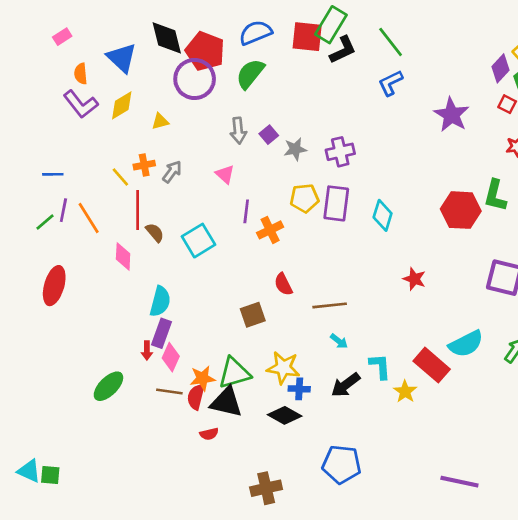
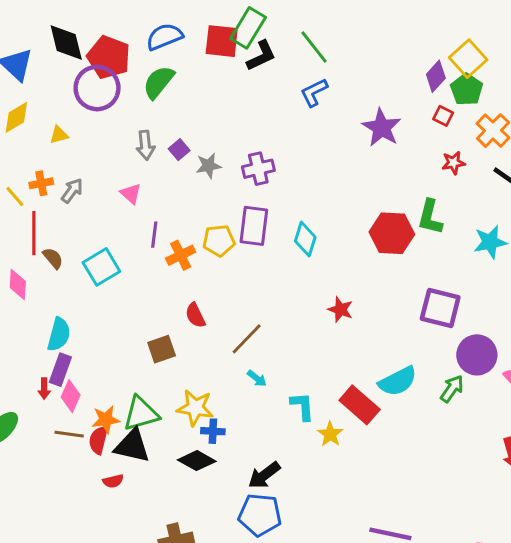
yellow pentagon: (304, 198) -> (219, 241), moved
brown line: (330, 305) -> (247, 339), turned -40
black arrow: (346, 385) -> (264, 475), moved

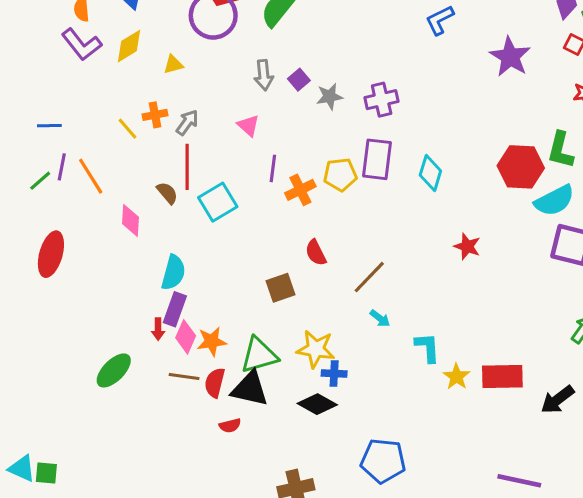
red line: (34, 233) -> (187, 167), moved
cyan semicircle: (398, 381) -> (554, 201), moved
red rectangle: (360, 405) -> (502, 377), moved, turned -42
orange star: (106, 419) -> (212, 341), moved
black arrow: (264, 475) -> (558, 400), moved

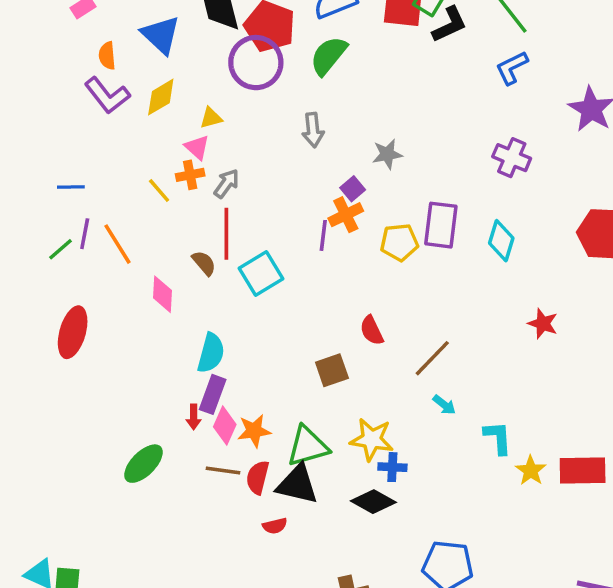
purple square: (299, 80) -> (353, 189), moved
purple cross: (382, 100) -> (512, 158), moved, turned 36
pink triangle: (248, 126) -> (197, 147), moved
orange cross: (300, 190) -> (346, 215), moved

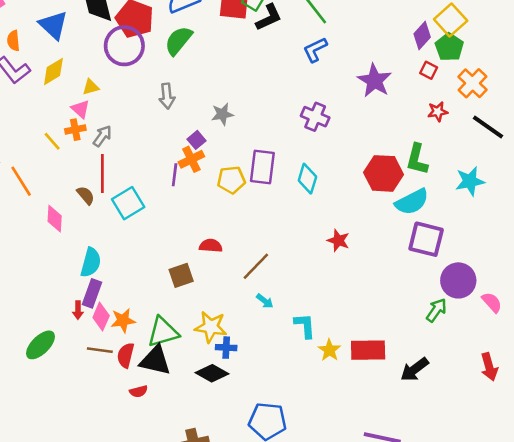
red semicircle: (372, 330) -> (211, 246), turned 120

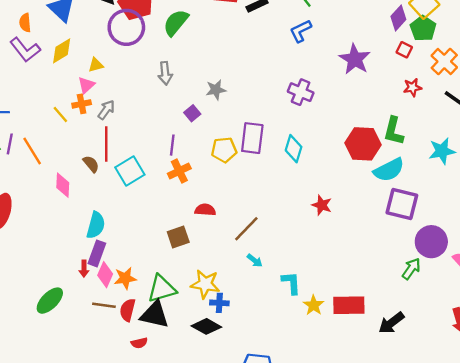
pink triangle: (80, 109) -> (86, 85), turned 36
orange cross: (191, 159) -> (179, 171), moved

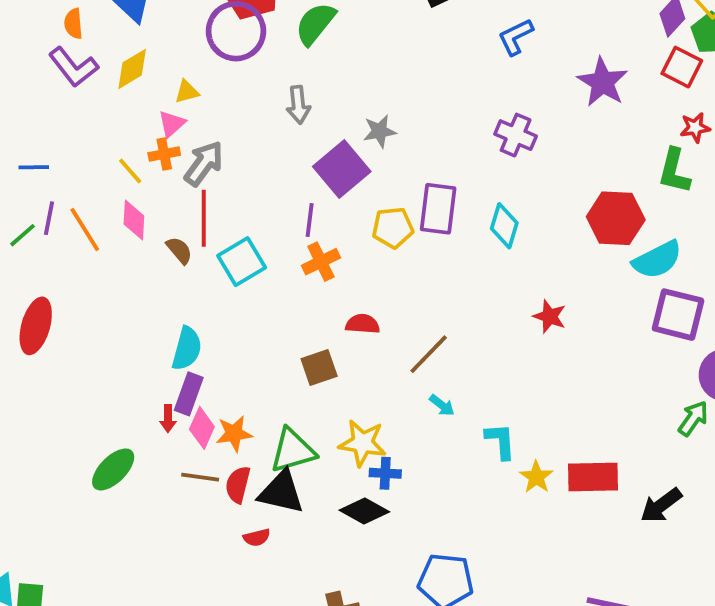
red square: (404, 50) -> (682, 67), size x1.5
gray arrow: (106, 110) -> (204, 163), size x1.4
purple square: (192, 113) -> (342, 169), size x2.0
green L-shape: (394, 131) -> (674, 171), moved
pink diamond: (63, 185) -> (134, 220), moved

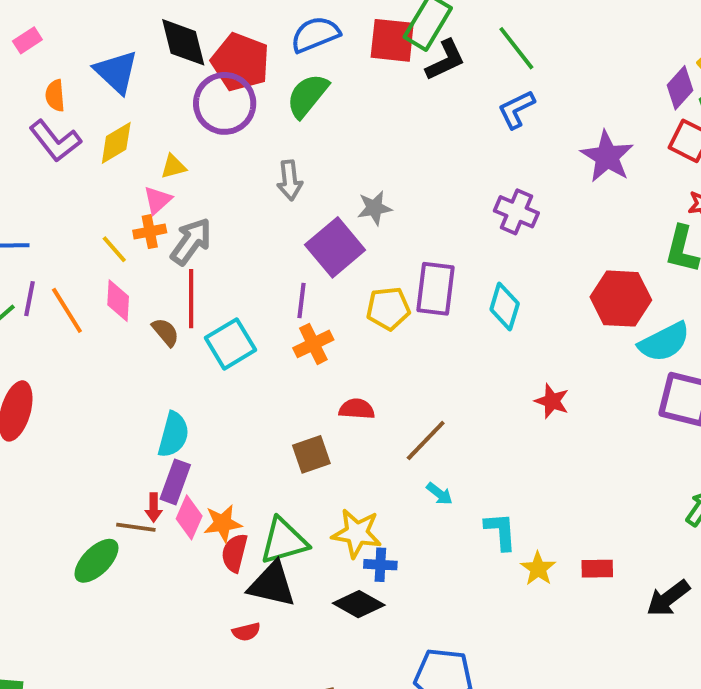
brown line: (200, 477) -> (136, 527), moved
red rectangle: (593, 477) -> (597, 569), size x0.6
red semicircle: (238, 485) -> (234, 553), moved

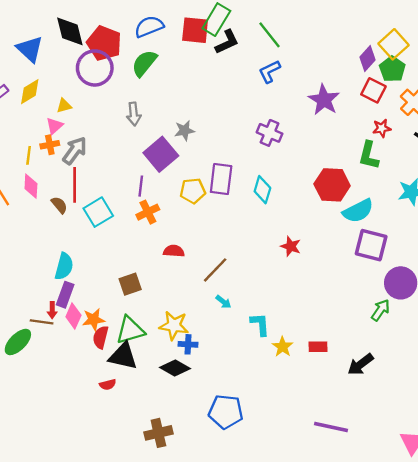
yellow line: (114, 249) -> (29, 155), turned 48
brown square: (311, 454) -> (130, 284), moved

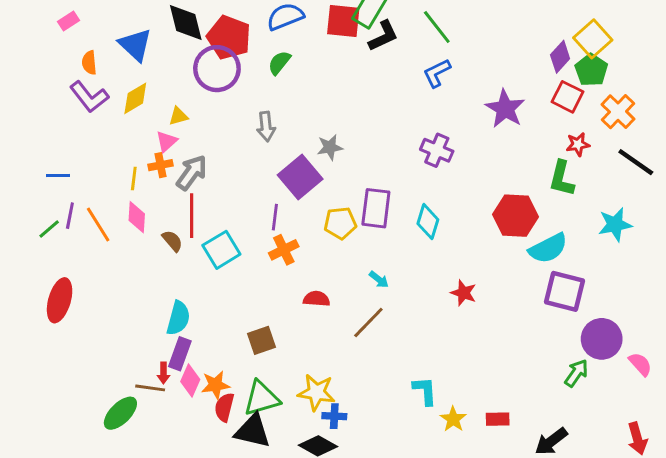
green semicircle: (144, 63) -> (279, 63), size x0.7
cyan arrow: (223, 302) -> (379, 279), moved

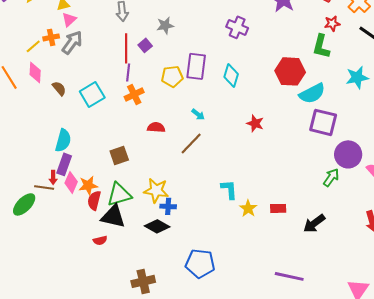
pink triangle: (166, 141) -> (69, 19), moved
purple square: (300, 177) -> (145, 45), size x0.5
yellow line: (134, 178) -> (33, 46), turned 42
red line: (192, 216) -> (126, 48), moved

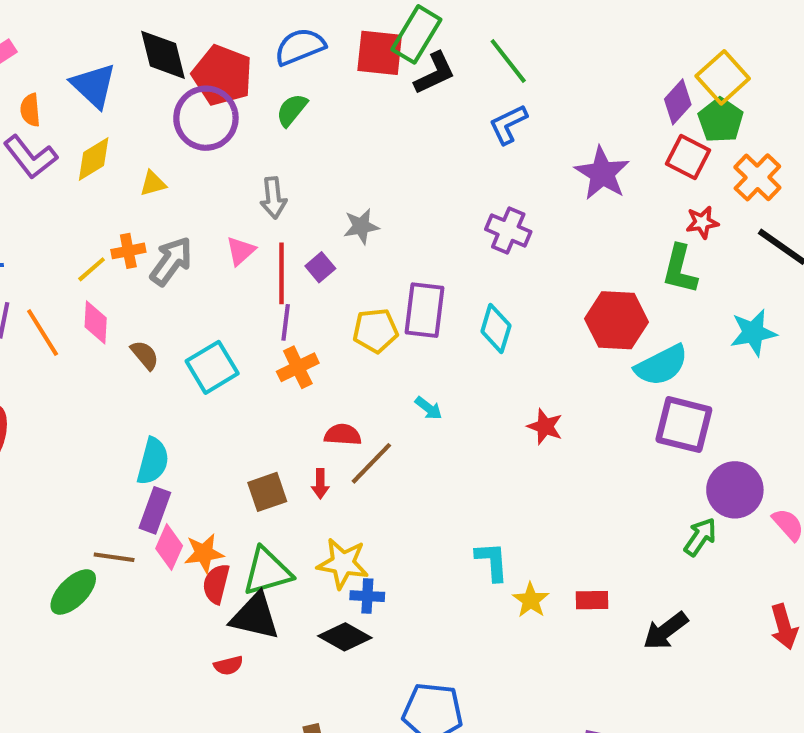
pink triangle: (69, 19) -> (241, 251), moved
brown line: (191, 143) -> (371, 463), moved
red arrow: (53, 177) -> (320, 484), moved

